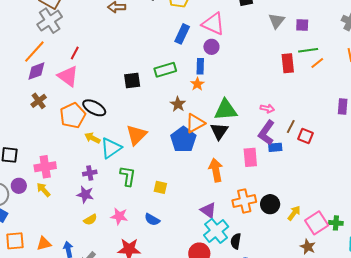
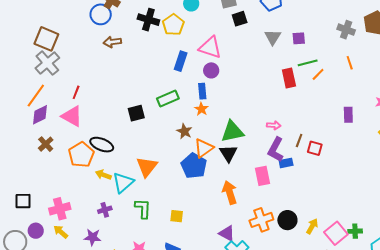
purple star: (85, 195) -> (92, 237), moved

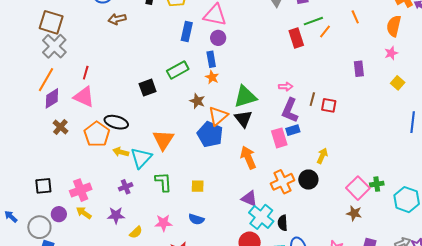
blue rectangle: (286, 163) -> (293, 130), moved
yellow arrow: (312, 226) -> (322, 156), moved

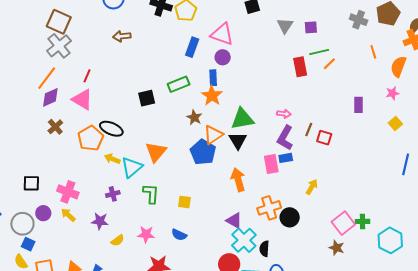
orange line: (355, 17) -> (373, 52), moved
brown arrow: (117, 19) -> (122, 36), moved
orange star: (212, 77) -> (212, 96), size x1.5
black circle: (308, 180) -> (290, 217), moved
pink cross: (81, 190) -> (68, 192), turned 35

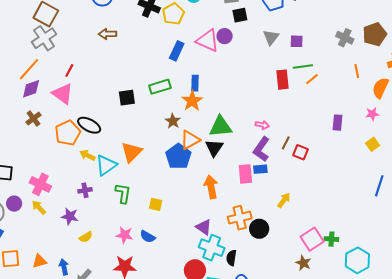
purple circle: (223, 57) -> (225, 36), moved
pink star: (146, 234) -> (125, 235), moved
cyan cross: (244, 240) -> (212, 248), turned -30

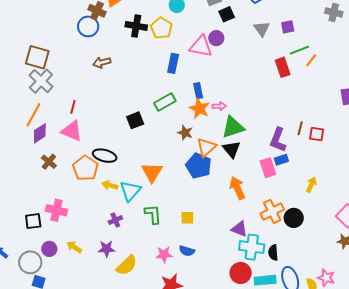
pink arrow: (262, 125) -> (219, 106), moved
pink cross: (40, 184) -> (56, 210), moved
yellow semicircle: (86, 237) -> (127, 265), size x1.6

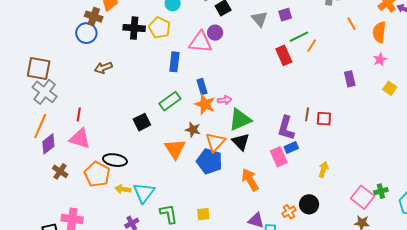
orange triangle: (152, 172) -> (175, 149), moved
orange cross: (272, 211) -> (289, 212), moved, size x0.6

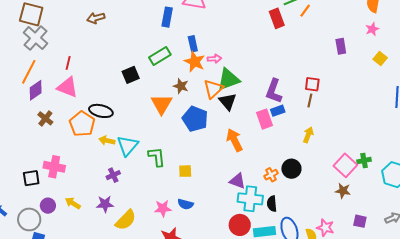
brown line: (307, 114) -> (310, 101), moved
orange triangle: (215, 142) -> (213, 89), moved
green L-shape: (169, 214) -> (157, 157), moved

